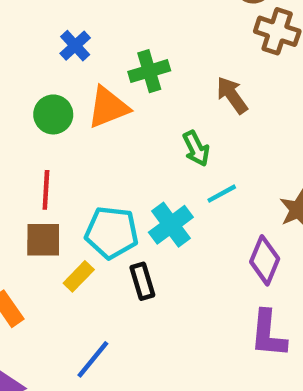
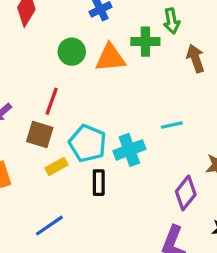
brown arrow: (232, 95) -> (195, 59), moved
green arrow: (196, 148) -> (172, 21), moved
cyan line: (222, 194) -> (172, 125), moved

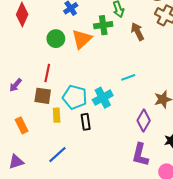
orange triangle: (110, 58) -> (82, 39), turned -30
yellow rectangle: (56, 166) -> (57, 115), turned -56

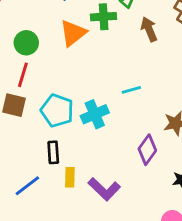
green circle: (56, 39) -> (26, 43), moved
yellow rectangle: (57, 115) -> (70, 177), moved
black rectangle: (86, 122) -> (53, 152), moved
purple L-shape: (140, 155) -> (104, 189), moved, turned -65

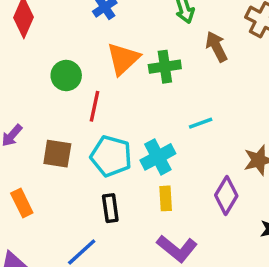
green cross: (104, 17) -> (165, 67), moved
red line: (23, 75) -> (95, 106), moved
yellow rectangle: (70, 177) -> (166, 198), moved

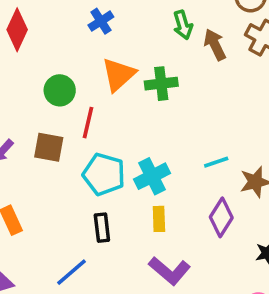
brown arrow: (216, 47) -> (215, 45), moved
cyan line: (201, 123) -> (216, 162), moved
brown square: (57, 154) -> (49, 147), moved

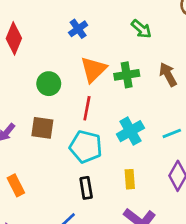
green arrow: (183, 25) -> (141, 29), turned -30
brown arrow: (215, 45) -> (168, 75), moved
red line: (88, 123) -> (87, 108), moved
cyan cross: (152, 176) -> (130, 131), moved

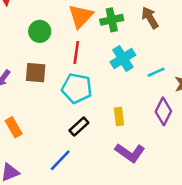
cyan cross: (130, 131) -> (123, 59), moved
black rectangle: (86, 188) -> (79, 127), turned 60

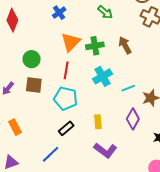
green circle: (40, 31) -> (31, 59), moved

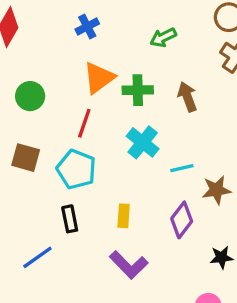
green arrow: (105, 12) -> (163, 37), turned 105
cyan cross: (102, 76) -> (143, 142), turned -30
brown square: (34, 85) -> (26, 158), moved
black rectangle: (66, 128) -> (70, 219), turned -70

